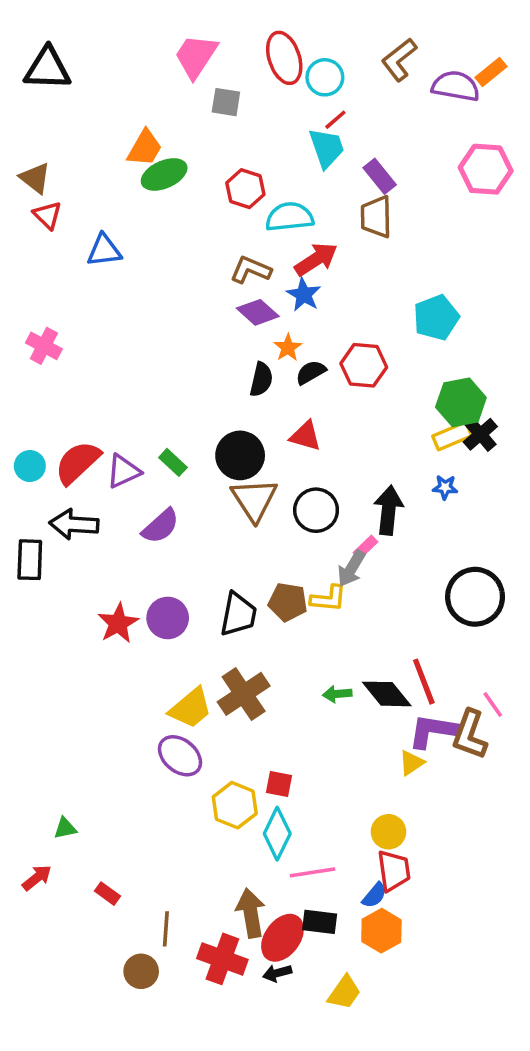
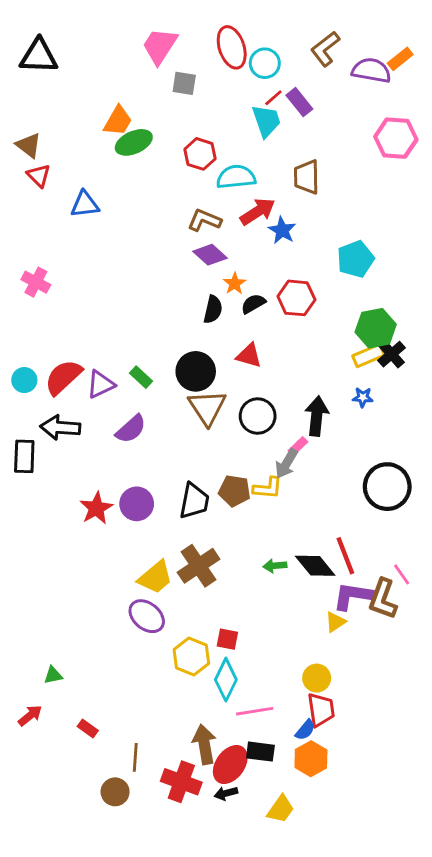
purple rectangle: (380, 176) -> (299, 102), moved
blue star: (304, 295) -> (282, 230), moved

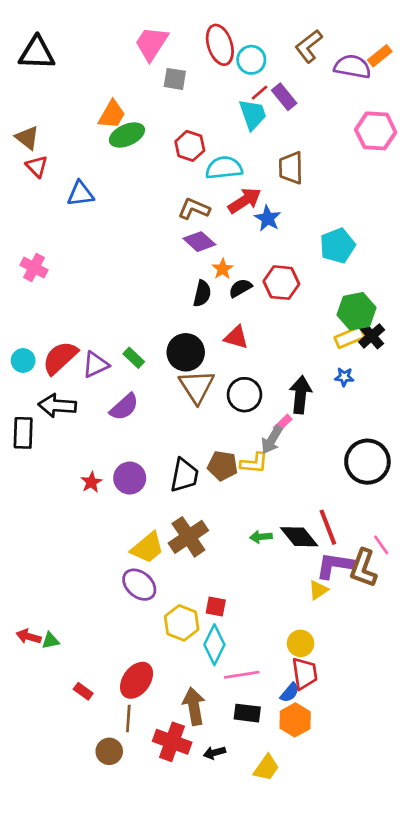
red star: (96, 508) -> (91, 482), size x0.7
red arrow: (30, 716) -> (29, 637), moved, turned -125
red ellipse: (230, 764) -> (137, 680), moved

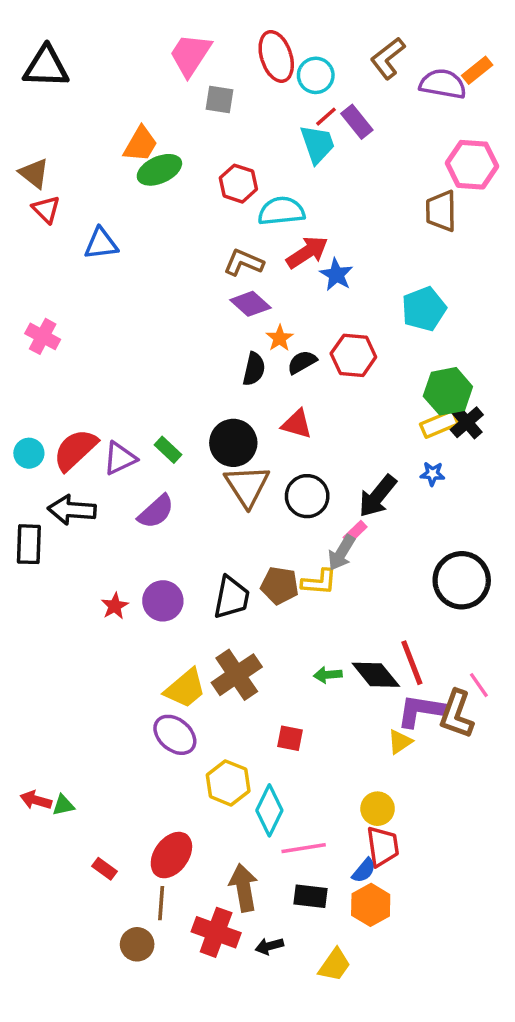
brown trapezoid: (291, 168) -> (441, 211), moved
black arrow: (301, 395) -> (378, 496), turned -147
red square: (216, 606) -> (290, 738), moved

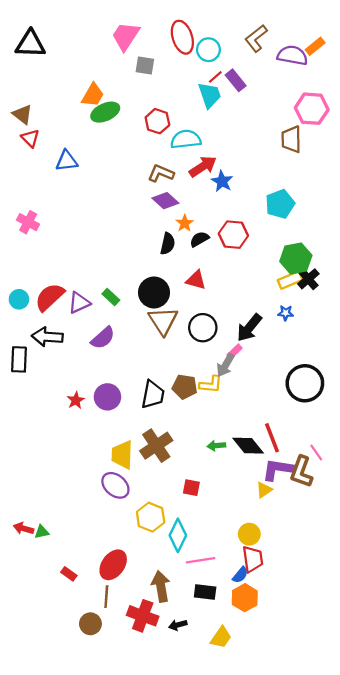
yellow trapezoid: (185, 688) -> (122, 455), turned 132

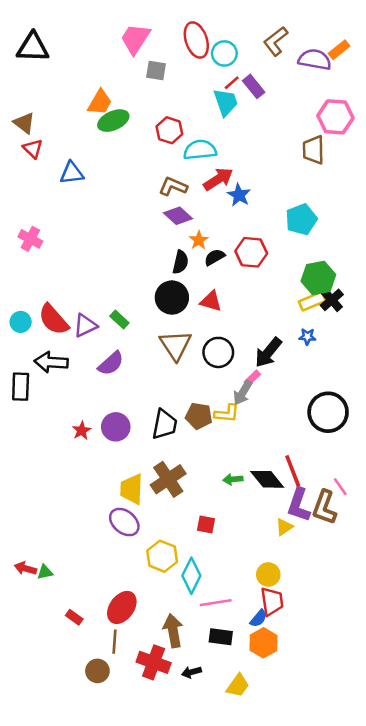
black circle: (154, 292) -> (172, 298), moved
red semicircle: (50, 297) -> (54, 319), turned -88
purple L-shape: (278, 469) -> (299, 505), turned -80

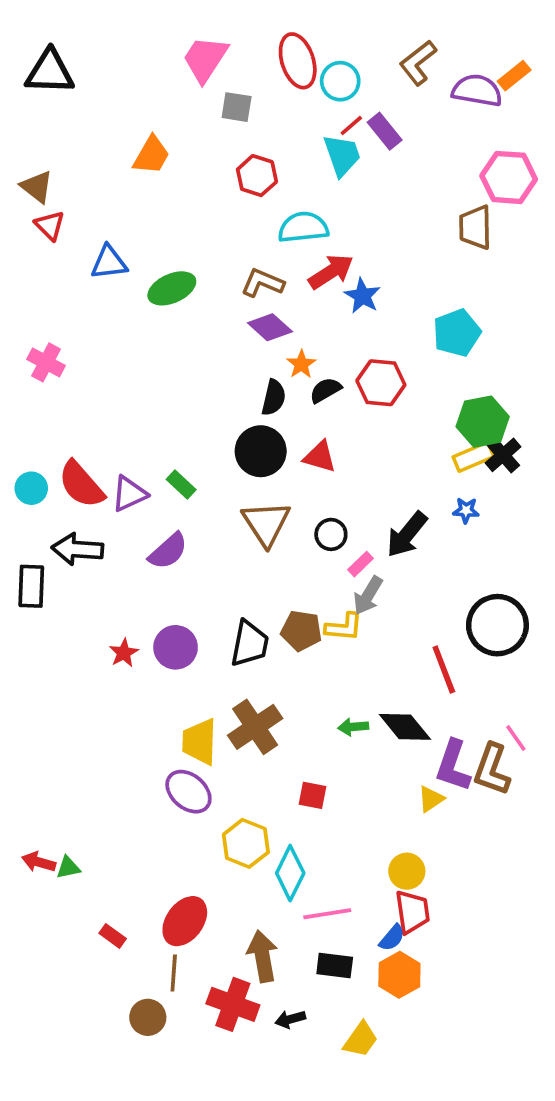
green ellipse: (113, 121) -> (172, 288), moved
red hexagon: (169, 130) -> (257, 176), moved
black circle: (218, 352) -> (331, 534), size x0.7
pink rectangle: (252, 378) -> (361, 564), moved
red line: (293, 471) -> (444, 670), moved

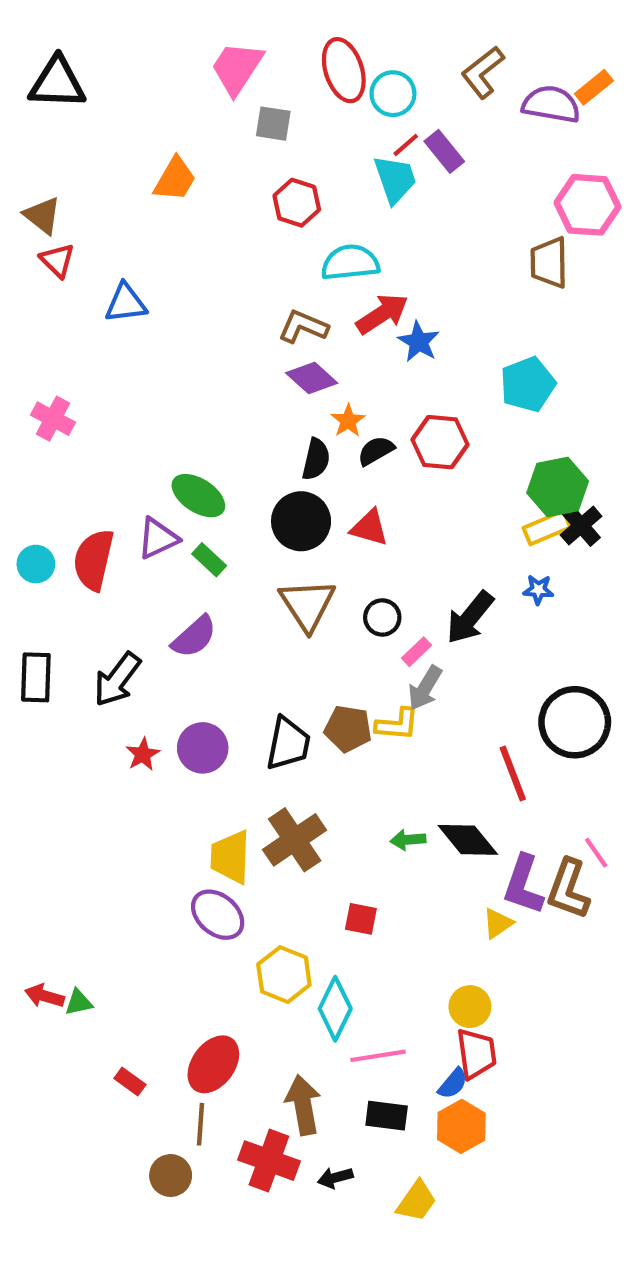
green ellipse: (172, 288) -> (198, 496), moved, turned 57
red semicircle: (81, 485) -> (94, 560), turned 54
purple triangle: (129, 494) -> (158, 538), moved
black arrow: (77, 549) -> (117, 679), moved, turned -57

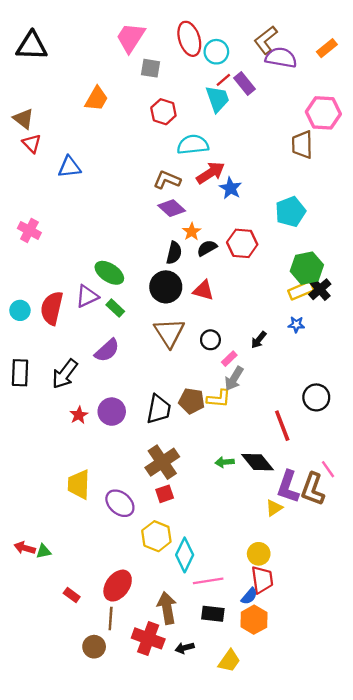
purple semicircle: (551, 104) -> (281, 58), moved
black arrow: (470, 617) -> (259, 340), size x0.6
black circle: (575, 722) -> (316, 397), size x0.7
yellow trapezoid: (230, 857) -> (79, 484), moved
red square: (361, 919) -> (165, 494), moved, turned -30

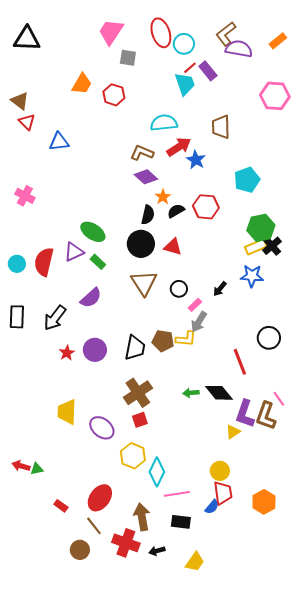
red hexagon: (163, 112) -> (114, 95), moved
brown trapezoid: (302, 145) -> (221, 127), moved
blue star: (296, 325) -> (252, 276), size x1.6
brown line: (111, 618) -> (94, 526), turned -42
orange hexagon: (254, 620) -> (264, 502), moved

